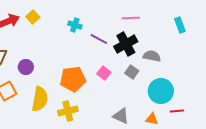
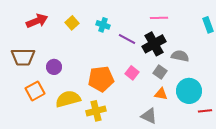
yellow square: (33, 17) -> (72, 23), moved
yellow semicircle: (40, 99) -> (68, 99), turned -115
orange triangle: (152, 119) -> (161, 94), moved

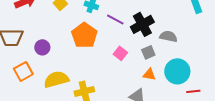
gray square: (160, 72) -> (148, 52), turned 32
orange pentagon: (101, 79) -> (84, 35), moved, turned -30

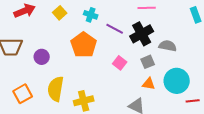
orange square: (23, 71) -> (23, 94), moved
yellow semicircle: (56, 79) -> (56, 89), turned -65

